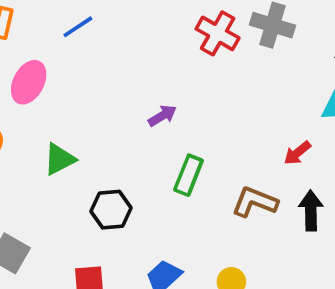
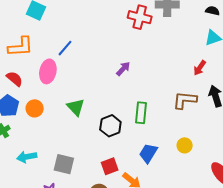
blue line: (78, 27) -> (65, 48), moved
green triangle: (59, 159) -> (76, 107), turned -30
green rectangle: (188, 175) -> (141, 113), moved

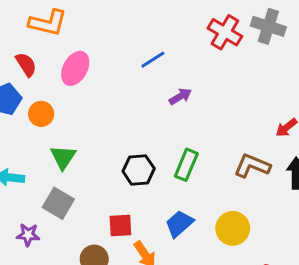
blue line: (65, 48) -> (153, 60), moved
green triangle: (76, 107) -> (63, 157), moved
yellow circle: (185, 145) -> (233, 228), size x1.5

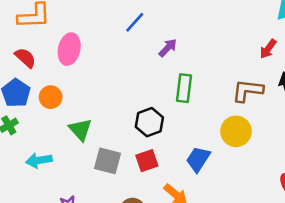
green rectangle: (186, 165) -> (184, 88), moved
gray square: (58, 203) -> (107, 161), moved
red square: (120, 225) -> (147, 161), moved
yellow circle: (233, 228) -> (236, 131), moved

